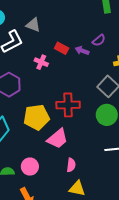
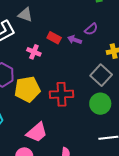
yellow pentagon: (36, 117) -> (27, 89), moved
pink trapezoid: (57, 139) -> (37, 132), moved

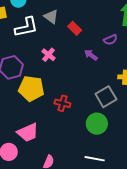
purple semicircle: (91, 29) -> (110, 40), moved
red rectangle: (54, 38) -> (75, 28), moved
red cross: (61, 94) -> (62, 103), size x0.7

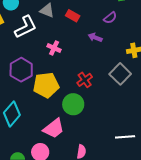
red cross: (62, 103) -> (85, 80), moved, turned -35
green circle: (97, 124) -> (73, 104), moved

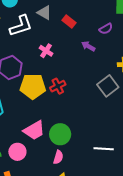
red cross: (85, 80) -> (58, 86), moved
green circle: (73, 104) -> (60, 134), moved

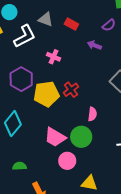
pink trapezoid: (34, 130) -> (55, 137), turned 70
pink circle: (17, 152) -> (67, 161), moved
pink semicircle: (58, 157) -> (92, 114), moved

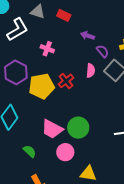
purple semicircle: (109, 25) -> (102, 51), moved, turned -88
pink semicircle: (92, 114) -> (91, 71), moved
green semicircle: (20, 166) -> (30, 151), moved, turned 48

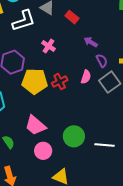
green circle: (78, 128) -> (74, 136), moved

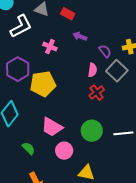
purple arrow: (91, 42) -> (80, 36), moved
red cross: (60, 82) -> (97, 93), moved

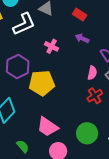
red rectangle: (68, 14) -> (80, 15), moved

